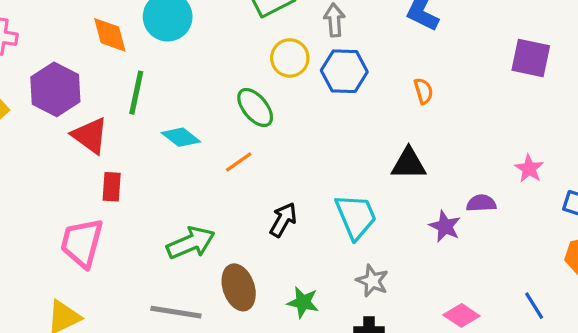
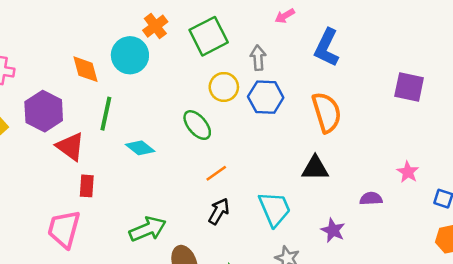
orange semicircle: (423, 91) -> (327, 112), size x2.0
orange line: (239, 162) -> (216, 173), moved
purple star: (445, 226) -> (333, 230), moved

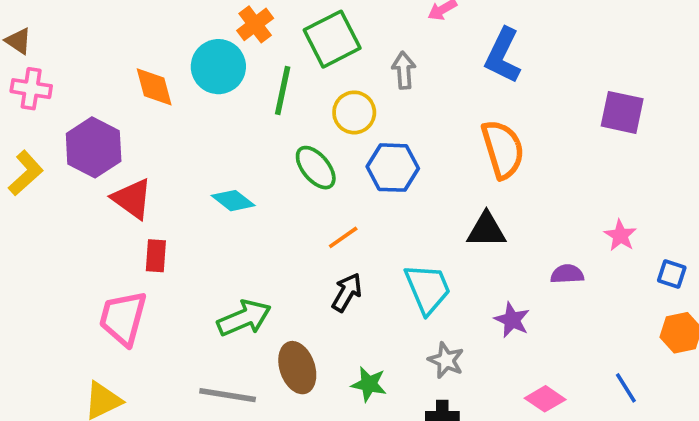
blue hexagon: (266, 97) -> (393, 168), moved
green line: (106, 114) -> (283, 90), moved

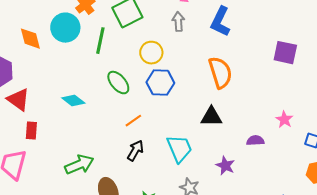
gray arrow: (404, 70) -> (178, 22), moved
yellow circle: (354, 112) -> (151, 53), moved

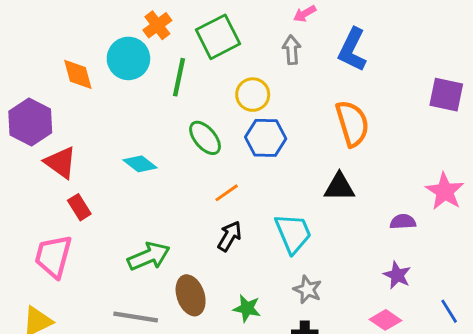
pink star: (284, 120) -> (445, 191), size x1.5
red rectangle: (31, 131) -> (79, 207), turned -36
purple star: (225, 166) -> (397, 275), moved

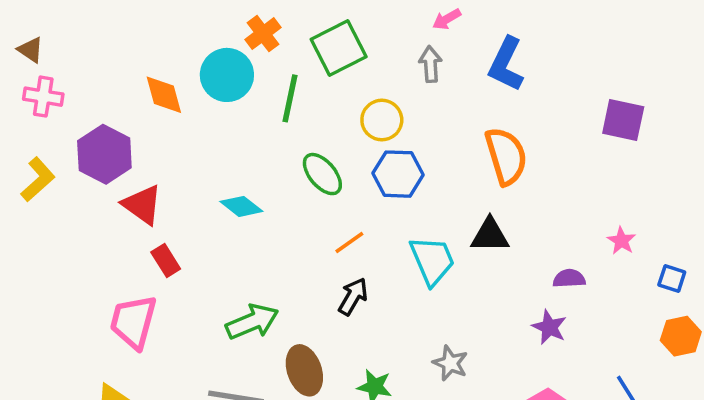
pink star: (445, 191) -> (621, 241), size x0.6
cyan trapezoid: (293, 233) -> (432, 260), moved
purple star: (397, 275) -> (549, 327), moved

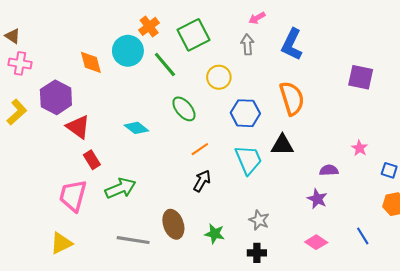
green line: (290, 98) -> (165, 65), turned -52
blue hexagon: (398, 174) -> (245, 113), moved
green arrow: (252, 322) -> (120, 188), moved

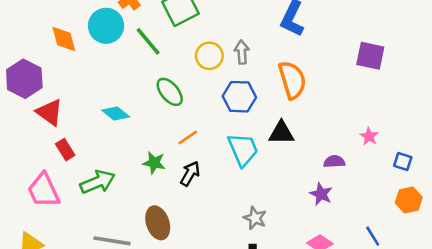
gray arrow: (247, 44) -> (242, 52), moved
pink trapezoid: (73, 196) -> (44, 190), turned -40
green star: (215, 234) -> (154, 163), moved

